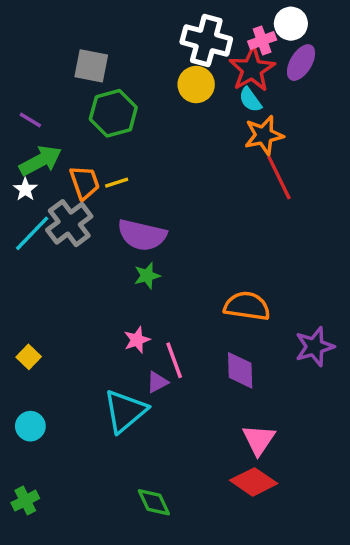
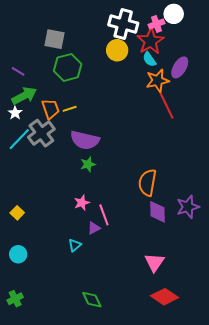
purple ellipse: (301, 63) -> (180, 67), moved
orange semicircle: (247, 306) -> (147, 183), turned -88
purple diamond: (240, 370) -> (158, 212), moved
cyan triangle: (125, 411) -> (75, 245), size x0.5
red diamond: (254, 482) -> (165, 297), moved

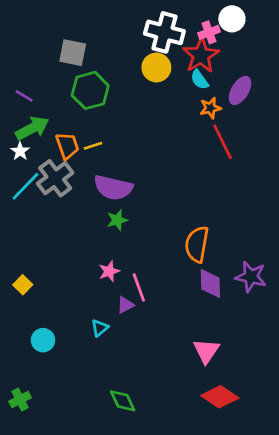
orange star: (158, 81) -> (210, 108), size x0.7
purple star: (188, 207) -> (251, 277), turned 30
cyan circle: (18, 254) -> (43, 340), moved

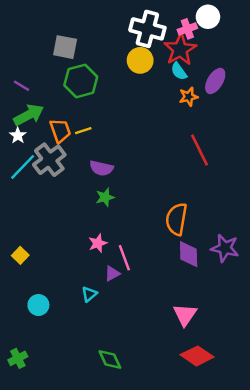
red line: (223, 142) -> (199, 150), moved
purple semicircle: (113, 188) -> (101, 168), size x0.7

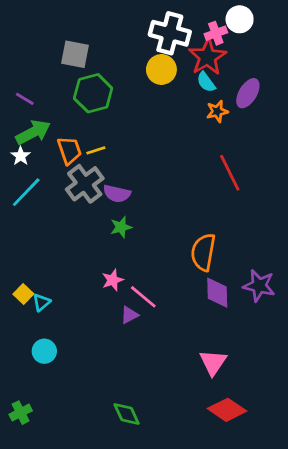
gray cross: (49, 160) -> (85, 184), moved
pink line: (124, 258) -> (143, 297), turned -30
cyan triangle: (89, 294) -> (41, 302), moved

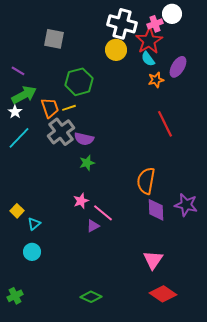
green hexagon: (93, 93) -> (79, 82), moved
cyan triangle: (41, 302) -> (34, 224), moved
green diamond: (127, 414) -> (91, 297), turned -40

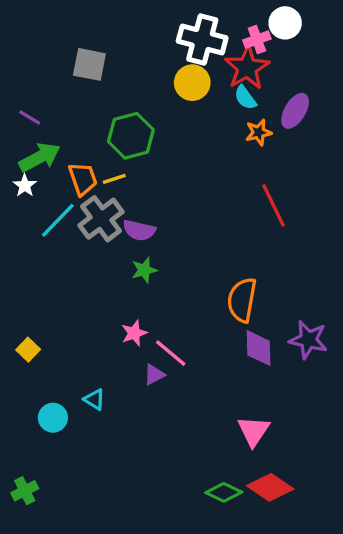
cyan line: (19, 138) -> (58, 220), moved
cyan triangle: (34, 224) -> (94, 399), moved, turned -48
green diamond: (91, 297) -> (224, 492), moved

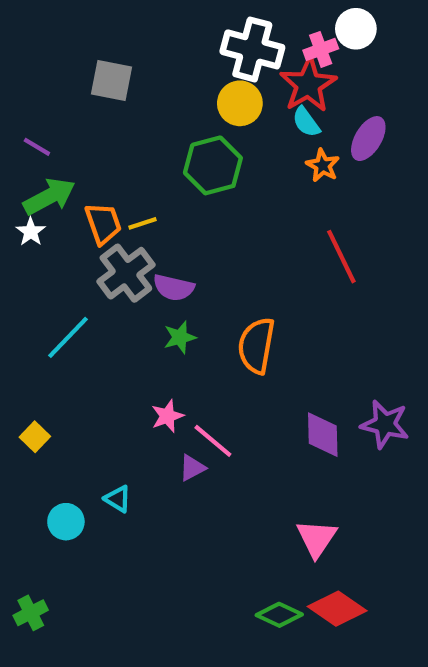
orange star: (259, 132) -> (323, 165), turned -30
green hexagon: (131, 136) -> (213, 165), moved
cyan line: (58, 220) -> (68, 337), moved
orange semicircle: (242, 300) -> (256, 346), moved

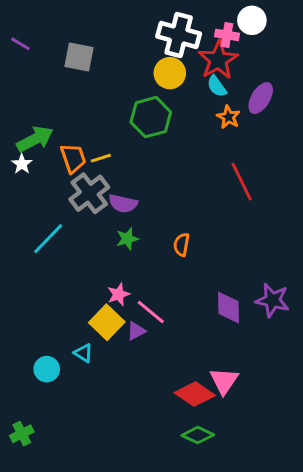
pink cross: (321, 49) -> (227, 35), turned 30
purple line: (37, 147) -> (20, 44), moved
orange semicircle: (256, 346) -> (182, 245), size x0.6
yellow square: (35, 437) -> (107, 322), moved, size x1.6
red diamond: (337, 609) -> (195, 394), moved

